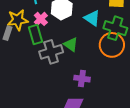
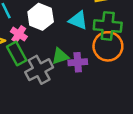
green triangle: (71, 44) -> (60, 56), turned -42
purple cross: (82, 79) -> (78, 62), moved

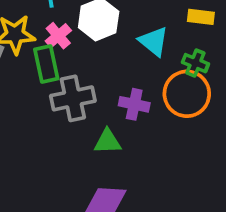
green cross: (108, 26) -> (195, 63), size x0.6
green triangle: (60, 56) -> (108, 142), moved

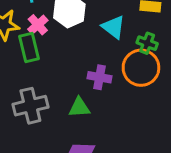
gray cross: (73, 98) -> (30, 106), moved

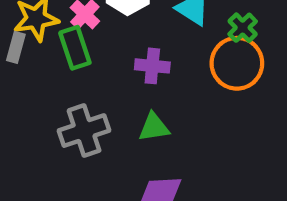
green cross: (147, 43) -> (243, 28), turned 30
purple cross: (100, 77) -> (152, 66), moved

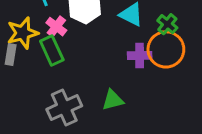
purple cross: (152, 66) -> (140, 56), moved

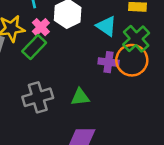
green cross: (167, 24) -> (136, 39), size x1.5
green rectangle: (52, 51) -> (34, 47), turned 60

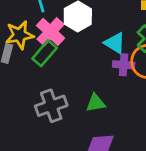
cyan triangle: (106, 26) -> (115, 43), moved
pink cross: (41, 27) -> (51, 32), size x1.5

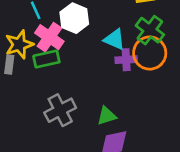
green rectangle: (45, 53) -> (46, 59), turned 45
green triangle: (96, 103) -> (107, 116), moved

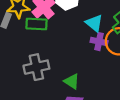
green triangle: (107, 116) -> (72, 81), turned 35

